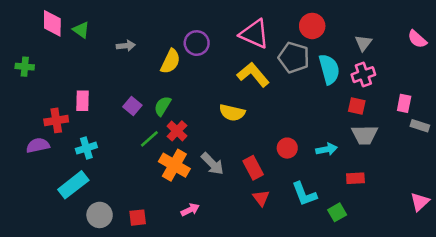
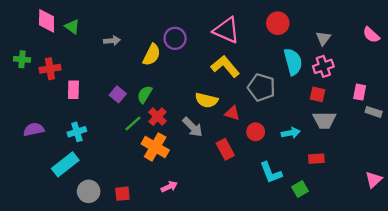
gray pentagon: (294, 57) -> (261, 87), moved
red cross: (56, 120) -> (50, 69), moved
gray arrow: (212, 164) -> (193, 127), moved
red triangle: (261, 198) -> (232, 113), moved, turned -35

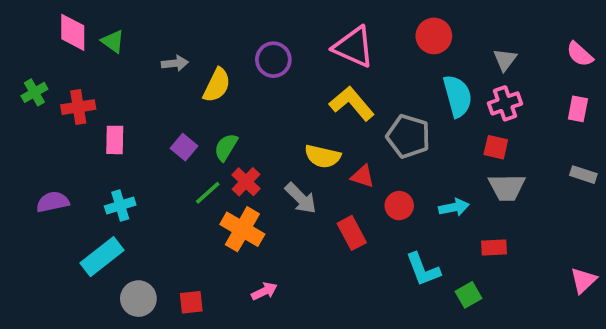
yellow semicircle: (152, 55) -> (217, 85), moved
green cross: (22, 59) -> (34, 92), turned -35
pink rectangle: (360, 92) -> (578, 109), moved

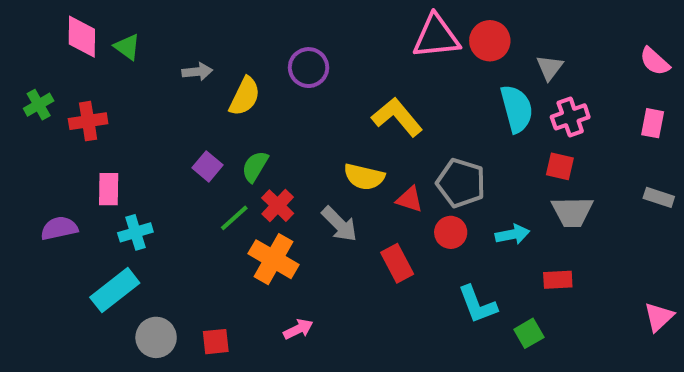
pink triangle: (354, 47) -> (436, 37), moved, turned -30
gray triangle: (505, 60) -> (550, 68), moved
gray pentagon: (408, 136) -> (461, 183), moved
pink rectangle: (115, 140) -> (109, 189), moved

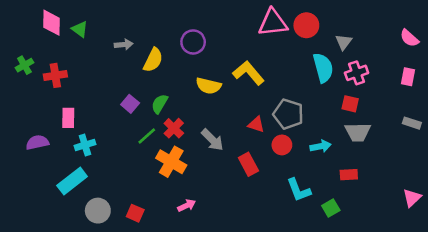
yellow semicircle: (364, 177) -> (209, 86), moved
red square: (216, 342) -> (135, 213), turned 30

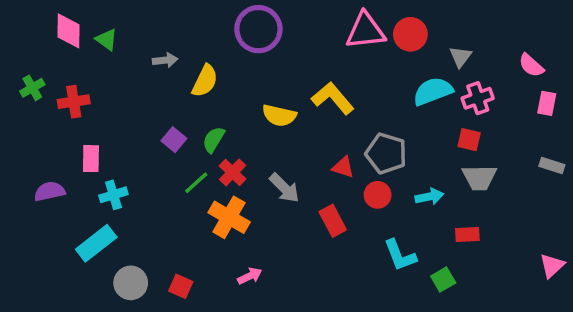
pink semicircle: (409, 38) -> (531, 65), moved
purple circle: (193, 42) -> (258, 29), moved, size x1.4
cyan semicircle: (323, 68) -> (433, 91), turned -96

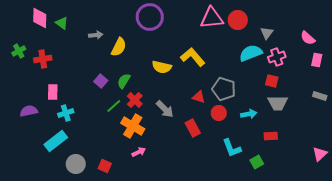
pink arrow: (250, 276) -> (139, 152), moved

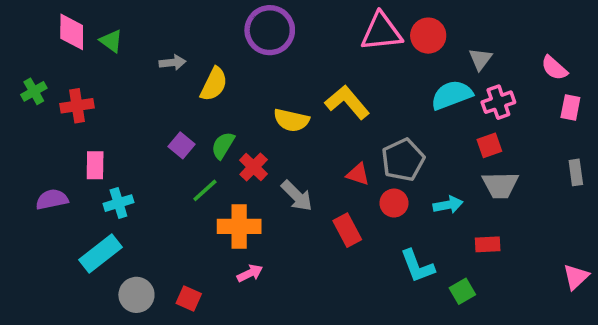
red square: (272, 81) -> (489, 145), turned -32
gray pentagon: (224, 89) -> (403, 160), turned 30
gray rectangle: (320, 96) -> (576, 172), turned 64
red cross: (135, 100) -> (254, 167), moved
orange cross: (133, 126) -> (239, 226), turned -30

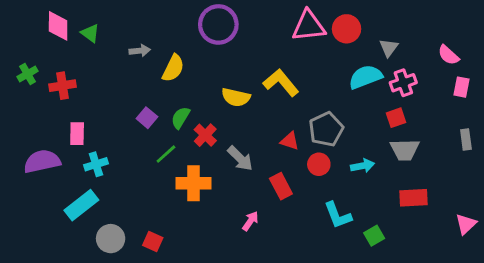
purple semicircle: (52, 199) -> (42, 161), size x1.4
red rectangle: (488, 244) -> (414, 198), moved, size x1.4
pink arrow: (250, 273) -> (250, 221), moved, turned -30

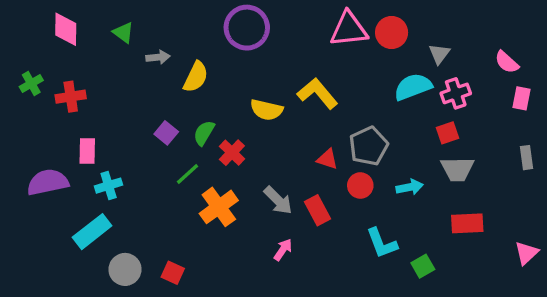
green triangle: (90, 33) -> (123, 32), moved
gray arrow: (240, 158) -> (278, 200), moved
orange cross: (194, 183) -> (219, 207), turned -36

